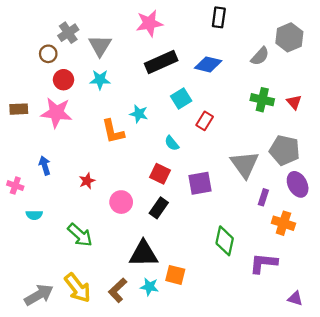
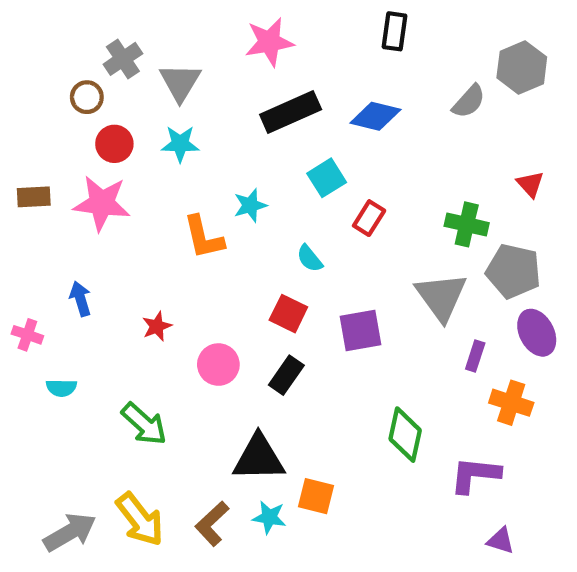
green cross: (262, 100) -> (467, 224), moved
cyan star: (139, 114) -> (250, 205), turned -30
purple triangle: (295, 298) -> (501, 541), moved

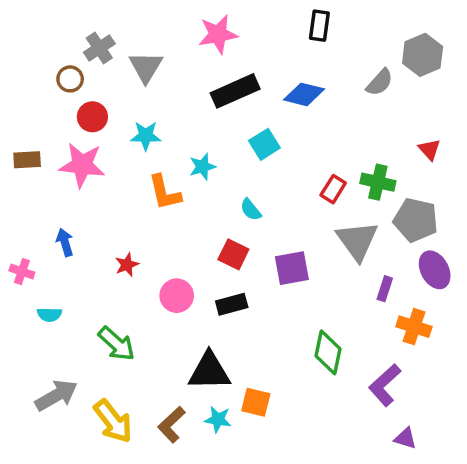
cyan star: (180, 144) -> (146, 136), moved
red rectangle: (369, 218) -> (333, 189), moved
black rectangle: (286, 375) -> (232, 304), turned 40
purple L-shape: (475, 475) -> (385, 385), turned -48
gray arrow: (70, 532) -> (56, 395), moved

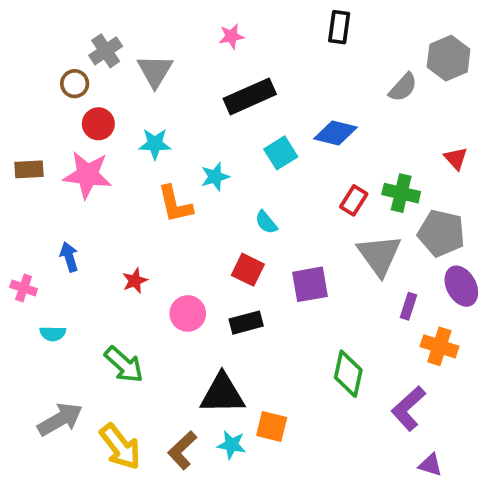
pink star: (218, 34) -> (232, 36), size x0.6
blue diamond: (304, 94) -> (335, 133), moved

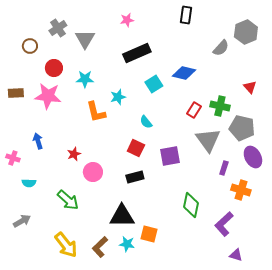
brown circle: (75, 84) -> (30, 46), moved
pink circle: (188, 313) -> (93, 172), moved
gray arrow: (60, 419) -> (22, 221), moved, size x0.7

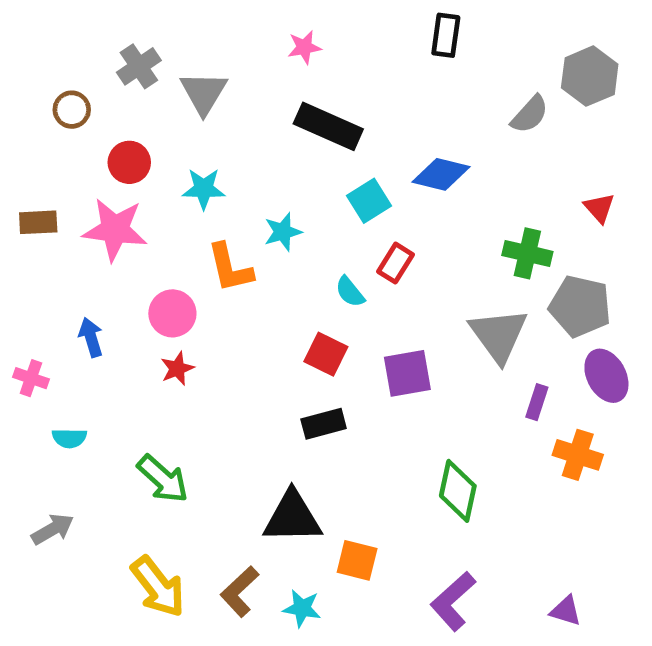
black rectangle: (137, 53) -> (328, 126), turned 48
red rectangle: (194, 110) -> (395, 263), moved
pink circle: (93, 172) -> (172, 313), moved
purple L-shape: (224, 224) -> (453, 601), moved
cyan star: (127, 244) -> (302, 608), moved

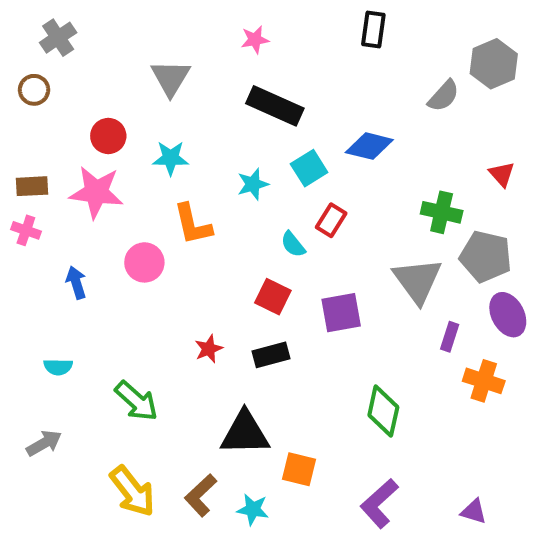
gray cross: (139, 66) -> (58, 38), moved
brown circle: (72, 110) -> (34, 90), moved
cyan star: (283, 232) -> (253, 184), moved
red star: (177, 369) -> (209, 349), moved
pink cross: (31, 378) -> (26, 230), moved

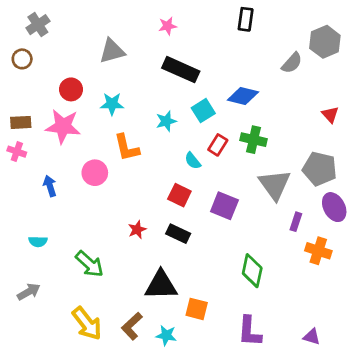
gray triangle: (171, 78) -> (112, 51), turned 44
green cross: (442, 212) -> (254, 140), moved
purple square: (341, 313) -> (224, 206), turned 32
black rectangle: (271, 355) -> (178, 234), turned 40
purple L-shape: (379, 503) -> (250, 331), turned -44

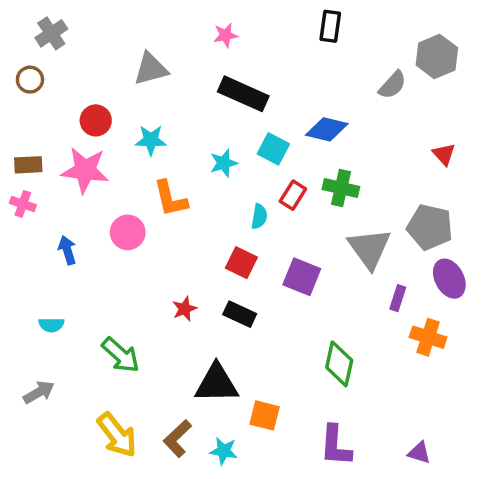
cyan square: (203, 111) -> (273, 149), turned -30
cyan semicircle: (193, 161) -> (259, 216), turned -132

